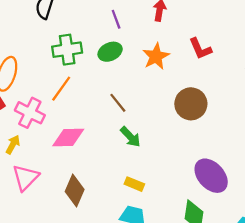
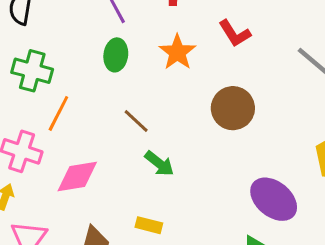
green cross: (67, 50) -> (32, 71), moved, turned 32
green ellipse: (110, 52) -> (116, 55), turned -50
yellow rectangle: (134, 184) -> (149, 225), moved

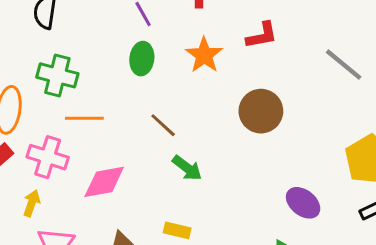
red L-shape: (235, 33) -> (262, 35), turned -68
orange line: (58, 113) -> (84, 118), turned 63
purple ellipse: (274, 199) -> (303, 203), size x0.7

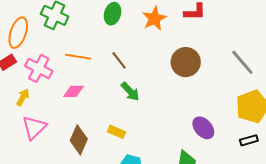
gray line: (344, 65) -> (242, 62), moved
orange line: (84, 118) -> (78, 57), moved
pink diamond: (104, 182) -> (73, 91), size x0.7

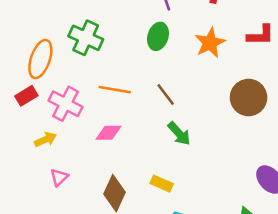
yellow arrow: (23, 97) -> (45, 139), turned 36
pink triangle: (34, 127) -> (59, 177), size x0.6

